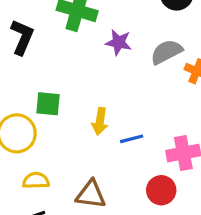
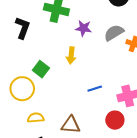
green square: (48, 104) -> (41, 69), turned 35
yellow arrow: (100, 121) -> (71, 55), moved

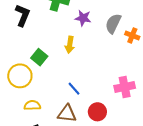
gray semicircle: (114, 33) -> (113, 24), turned -36
blue line: (95, 89) -> (74, 89), moved, turned 64
red circle: (115, 120) -> (97, 112), moved

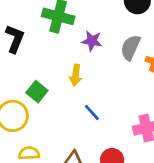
blue line: (74, 89) -> (92, 112), moved

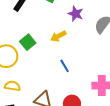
yellow arrow: (76, 75) -> (58, 36), turned 42

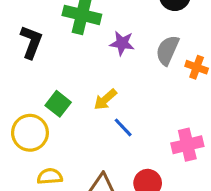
yellow arrow: (58, 36) -> (105, 99), moved

